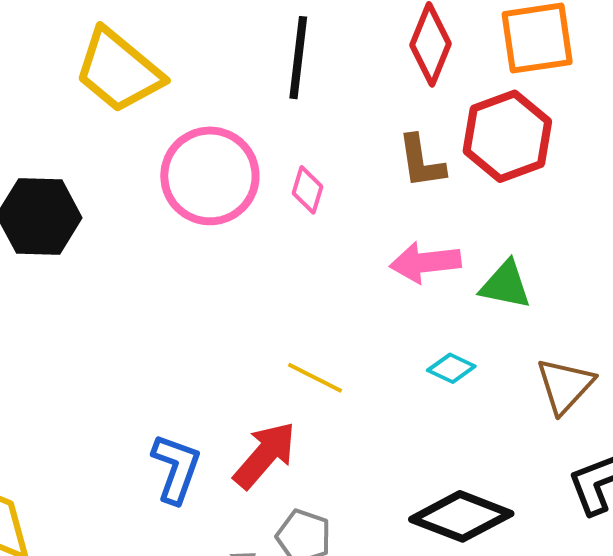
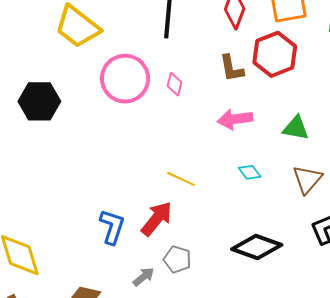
green triangle: (505, 285) -> (296, 128), moved
cyan diamond: (451, 368) -> (250, 172), turned 30

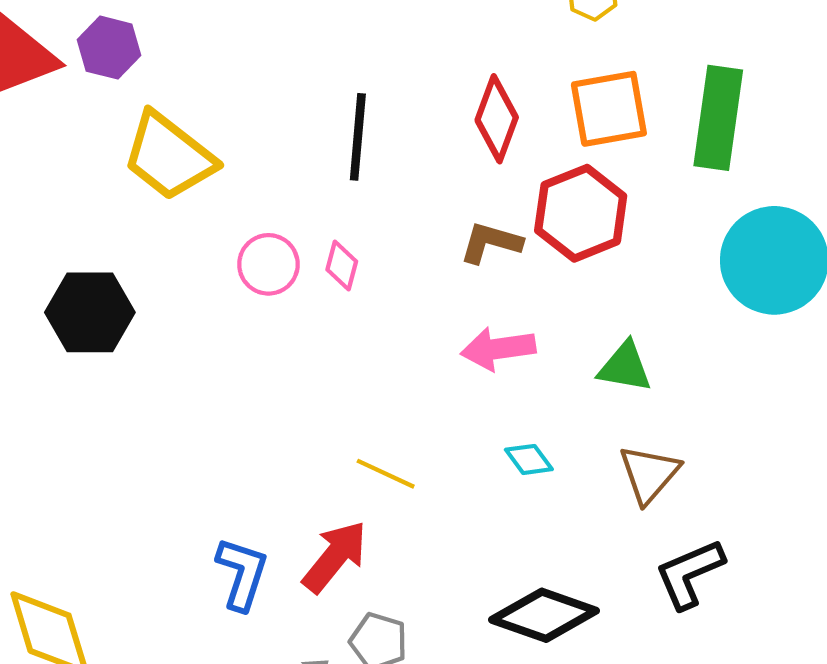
brown L-shape: (232, 68) -> (491, 243), turned 116
pink circle: (125, 79) -> (268, 264), size x0.6
pink diamond: (175, 84) -> (342, 265), moved

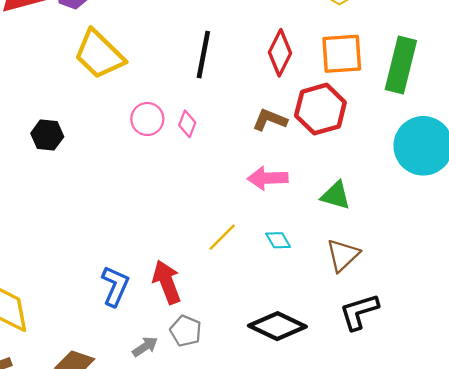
black hexagon: (90, 312) -> (47, 135), size x0.7
yellow line: (386, 474) -> (222, 237), moved, turned -76
red arrow: (335, 557) -> (167, 282), turned -66

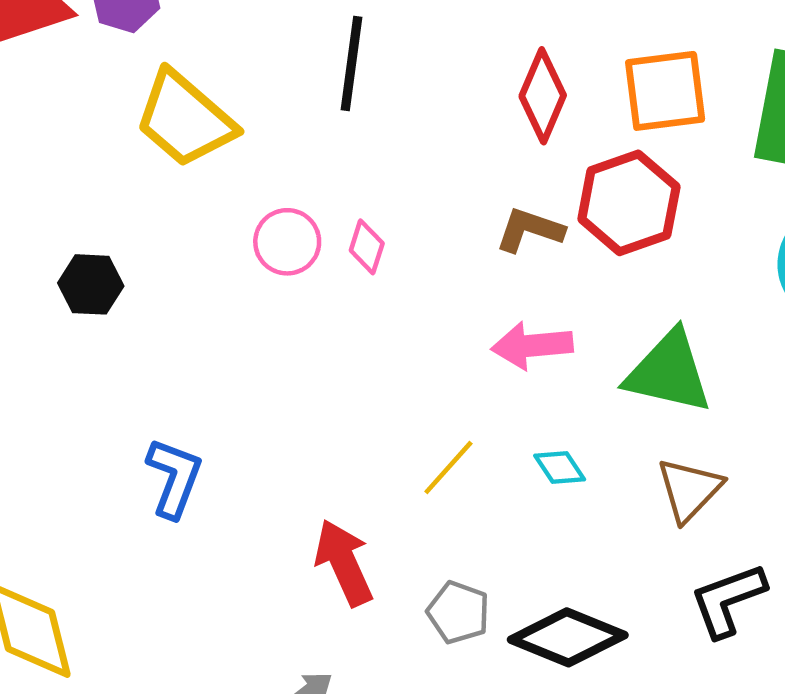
black line: (203, 55) -> (352, 64), moved
green triangle: (336, 195) -> (669, 372), size x1.5
blue L-shape: (115, 286) -> (174, 478), moved
gray pentagon: (186, 331) -> (458, 612), moved

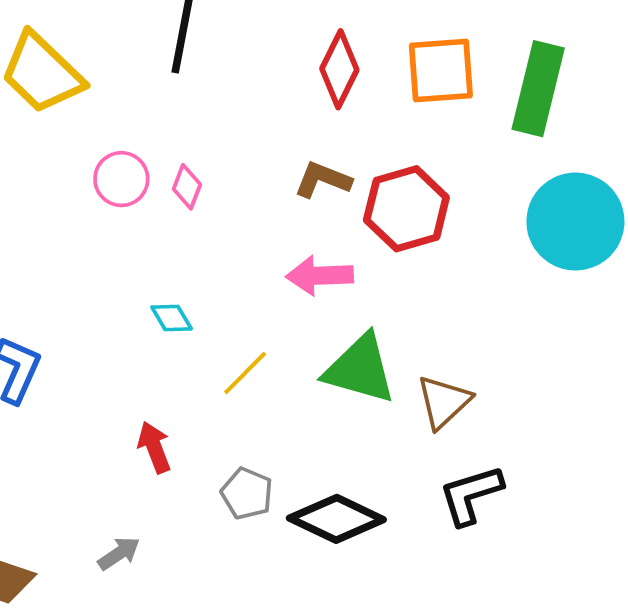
red hexagon: (629, 203) -> (406, 209), moved
green triangle: (669, 372) -> (360, 369), moved
cyan diamond: (560, 467) -> (172, 318), moved
red arrow: (344, 563) -> (154, 447), size x0.7

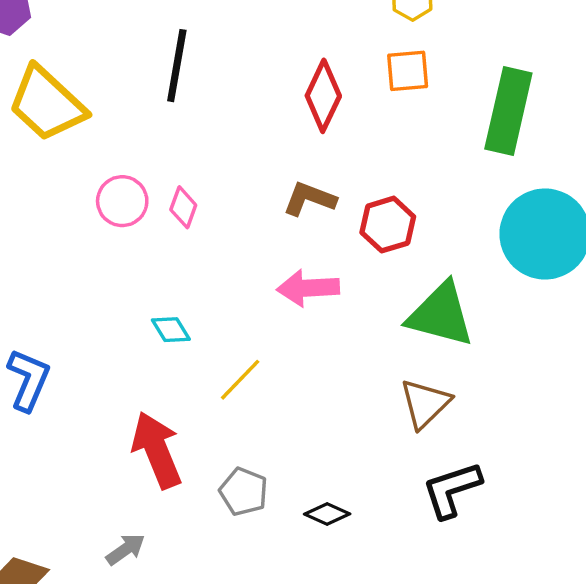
orange square: (441, 71) -> (408, 71), moved, size x0.7
red hexagon: (406, 209) -> (388, 225), size x0.7
green triangle: (360, 369) -> (441, 315), moved
red arrow: (154, 447) -> (157, 450), size x1.6
black diamond: (336, 519) -> (327, 514), size x0.5

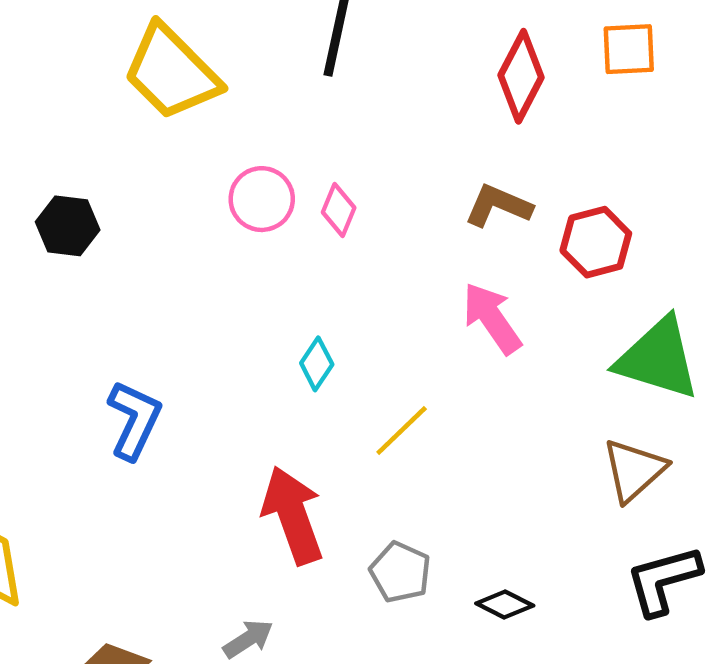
pink arrow: (308, 288) -> (492, 318), turned 56
cyan diamond: (171, 330) -> (317, 364), turned 63

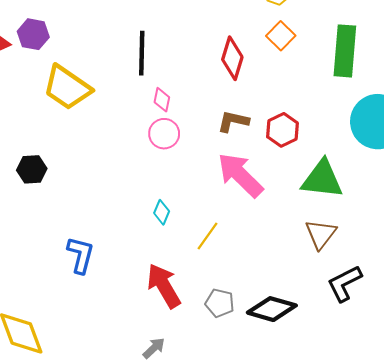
orange square: (629, 49) -> (281, 36), turned -32
pink circle: (262, 199) -> (164, 134), moved
pink diamond: (339, 210) -> (162, 100), moved
pink arrow: (492, 318) -> (240, 175), size x1.4
black diamond: (505, 605) -> (272, 309), size x1.8

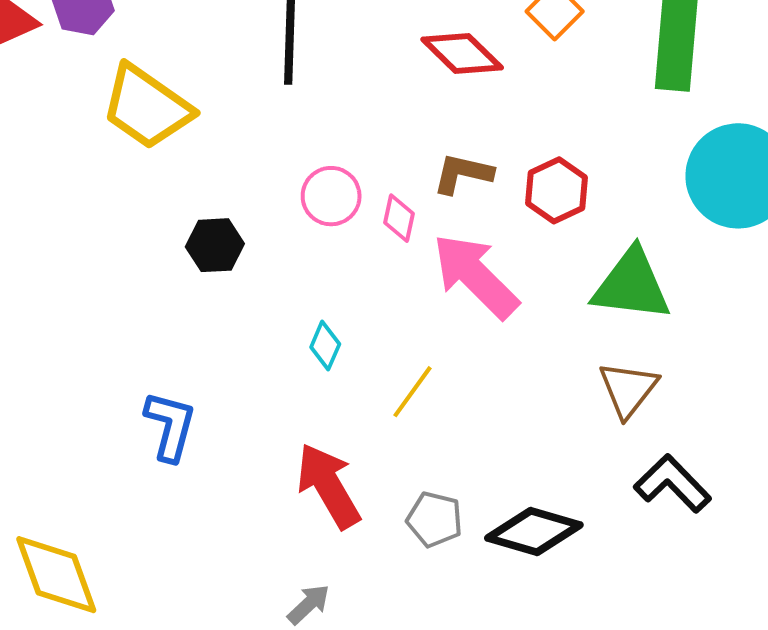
red diamond: (232, 58) -> (462, 53), turned -63
pink diamond: (162, 100) -> (399, 218), moved
black hexagon: (32, 169) -> (215, 245), moved
black L-shape: (344, 283) -> (673, 484), turned 72

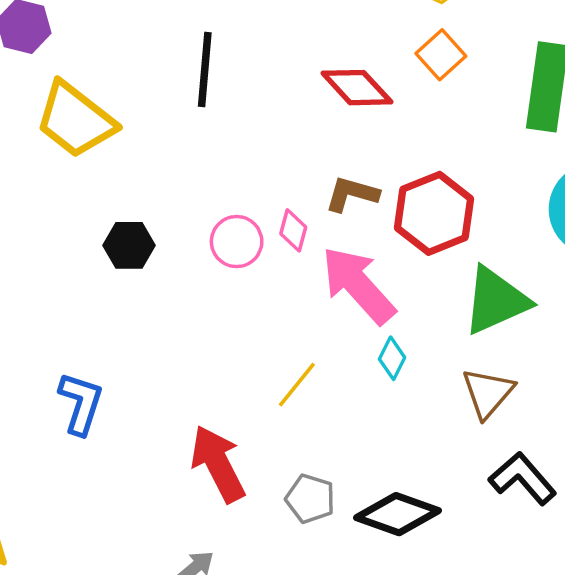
red hexagon: (557, 190) -> (434, 213), size x1.4
pink circle: (331, 196) -> (237, 242), moved
green triangle: (631, 285) -> (496, 301), turned -34
cyan diamond: (325, 346) -> (392, 358), moved

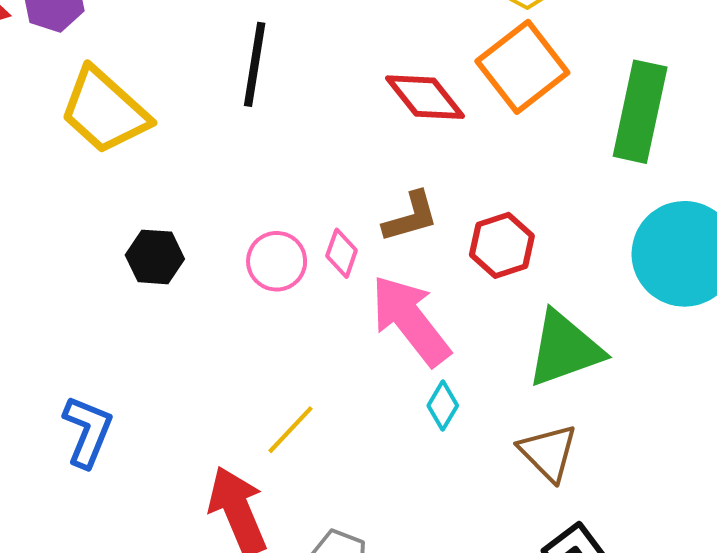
orange square: (441, 55) -> (522, 67), size x1.6
brown L-shape: (352, 194) -> (411, 217), turned 144
red hexagon: (434, 213) -> (502, 245), size x0.7
yellow line: (297, 385) -> (291, 430), moved
brown triangle: (488, 393) -> (548, 452), turned -30

